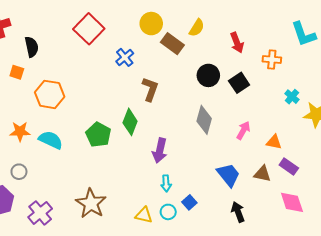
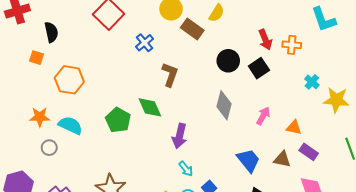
red arrow: (237, 43) -> (265, 40), moved
green diamond: (130, 122) -> (150, 107), turned -45
gray circle: (19, 172) -> (49, 148), moved
cyan arrow: (166, 183) -> (186, 169), turned -35

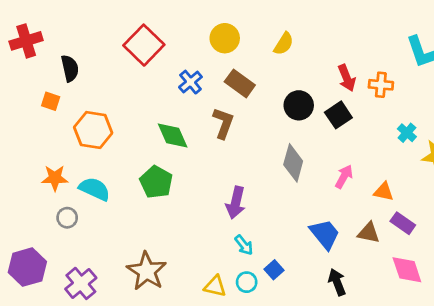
brown rectangle: (192, 29) -> (240, 83), moved
green diamond: (150, 107) -> (173, 135), moved

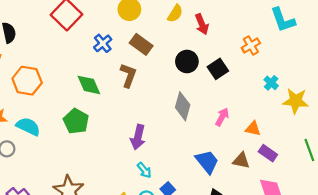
red arrow: (347, 78) -> (202, 24), moved
orange cross: (381, 85) -> (251, 45), turned -36

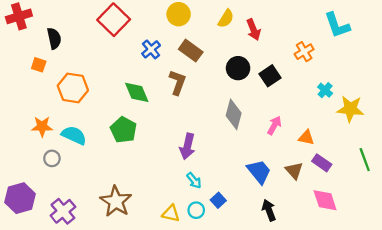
brown triangle: (241, 161) -> (294, 171), turned 36

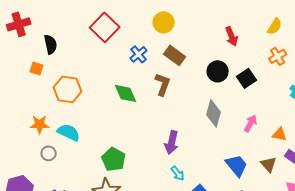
yellow semicircle: (226, 19) -> (275, 26), moved
green pentagon: (124, 130) -> (114, 159), moved

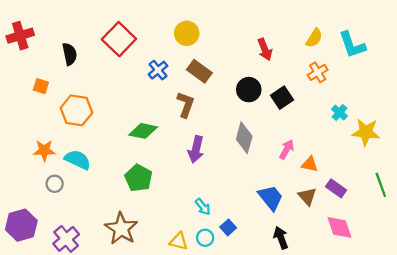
black semicircle: (51, 44) -> (70, 54), moved
green diamond: (126, 93) -> (143, 131), moved, turned -55
orange triangle: (280, 134) -> (310, 164), moved
purple arrow: (172, 142) -> (196, 149), moved
green pentagon: (114, 159) -> (138, 178), moved

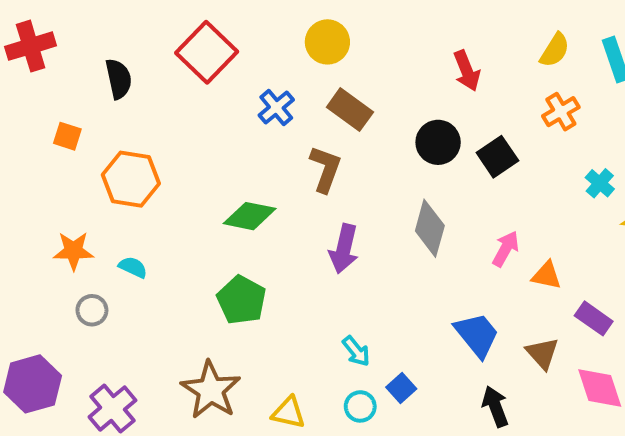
cyan semicircle: (78, 160) -> (133, 267), size x0.6
brown triangle: (307, 196) -> (542, 353), moved
yellow triangle: (179, 241) -> (289, 413), moved

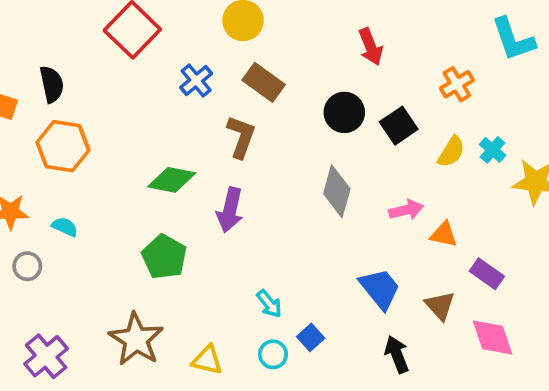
yellow semicircle: (555, 50) -> (451, 152), moved
black semicircle: (119, 79) -> (52, 84), moved
purple arrow: (344, 249) -> (230, 210), moved
pink arrow: (506, 249) -> (406, 210), turned 48

